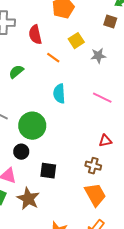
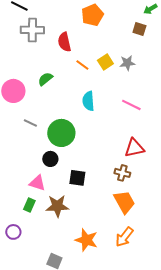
yellow square: (76, 41) -> (105, 62), moved
red triangle: (105, 141) -> (134, 148), size x1.5
brown star: (28, 199) -> (57, 206), turned -30

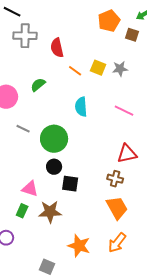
orange pentagon: (92, 15) -> (109, 21), moved
yellow square: (105, 62) -> (98, 68), turned -35
black circle: (50, 159) -> (54, 167), moved

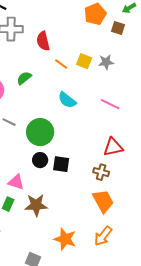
cyan semicircle: (81, 107) -> (67, 100), turned -48
black square: (70, 184) -> (61, 164), moved

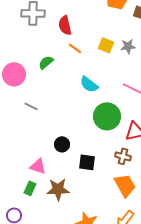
orange line: (61, 64) -> (75, 48), moved
green circle: (40, 132) -> (107, 116), moved
black square: (61, 164) -> (87, 162), moved

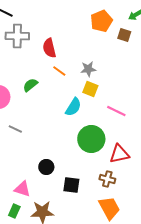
yellow square: (106, 45) -> (90, 89), moved
gray star: (128, 46) -> (88, 69), moved
cyan semicircle: (89, 84) -> (73, 107), turned -96

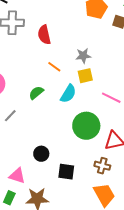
orange line: (59, 71) -> (54, 67), moved
green semicircle: (30, 85) -> (36, 93), moved
yellow square: (90, 89) -> (85, 76), turned -35
gray line: (15, 129) -> (10, 116), turned -72

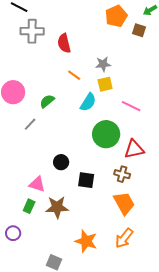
green semicircle: (36, 93) -> (47, 101), moved

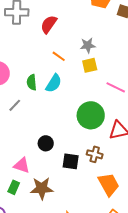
red semicircle: (64, 43) -> (49, 24), turned 48
green semicircle: (47, 101) -> (32, 82), turned -56
cyan semicircle: (88, 102) -> (54, 83), moved
brown cross: (122, 174) -> (95, 154), moved

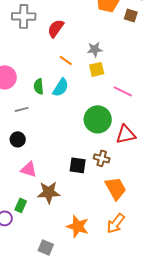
gray line: (15, 105) -> (22, 109), turned 32
black circle: (46, 143) -> (18, 139), moved
green rectangle: (14, 187) -> (21, 205), moved

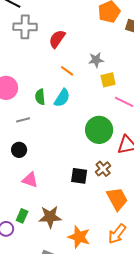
yellow square: (97, 69) -> (108, 80), moved
brown cross: (102, 158) -> (103, 169), turned 35
brown star: (49, 192) -> (50, 217), moved

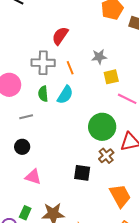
gray cross: (25, 27) -> (43, 63), moved
orange line: (67, 71) -> (70, 68), turned 32
brown cross: (103, 169) -> (106, 156), moved

